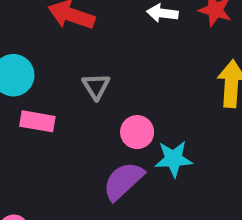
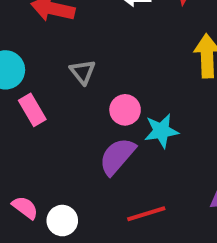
pink rectangle: (37, 121) -> (32, 110), turned 56

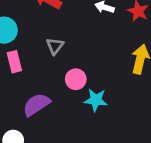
purple semicircle: (117, 156) -> (36, 105), moved

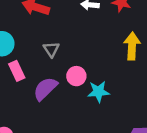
purple semicircle: (36, 105) -> (45, 89), moved

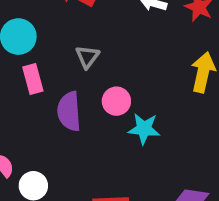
purple semicircle: (45, 89) -> (69, 111), turned -60

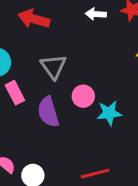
gray triangle: (87, 57) -> (53, 67), size x1.4

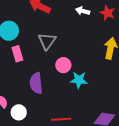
purple semicircle: (48, 112) -> (36, 83), moved

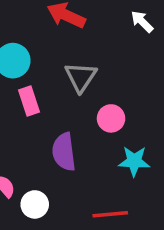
white arrow: (83, 11) -> (142, 22), turned 32
cyan star: (79, 80) -> (134, 161), moved

